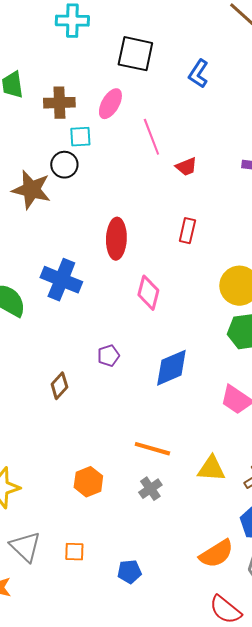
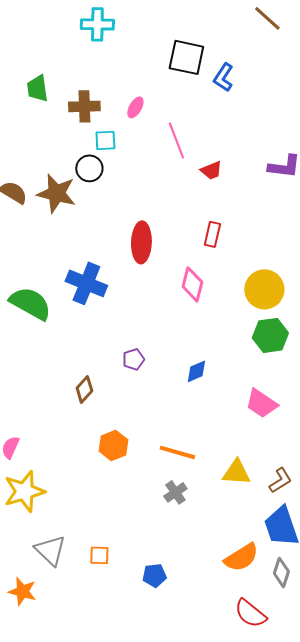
black square: (135, 54) -> (186, 57), moved
pink ellipse: (110, 104) -> (135, 107), size x0.7
pink diamond: (148, 293) -> (192, 284), moved
blue diamond: (171, 368) -> (196, 371), size x0.6
orange hexagon: (88, 482) -> (113, 445), moved

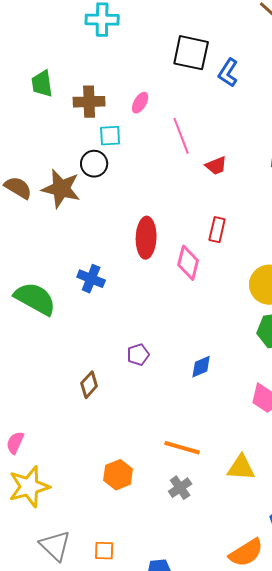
blue cross: (86, 283) -> (91, 279), size x0.7
pink diamond: (192, 284) -> (188, 263), moved
orange hexagon: (113, 445) -> (118, 475), moved

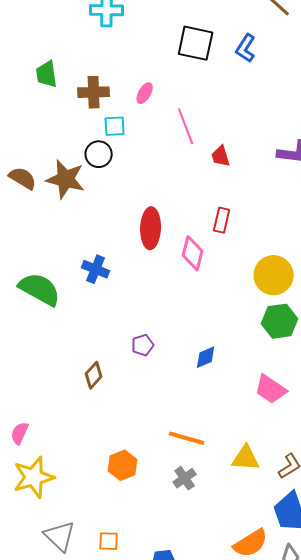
blue L-shape: (228, 73) -> (246, 48), moved
red trapezoid: (216, 166) -> (221, 156), turned 95

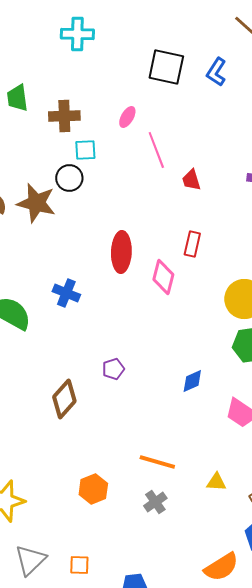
pink ellipse: (145, 93) -> (127, 117), moved
blue diamond: (206, 357) -> (192, 381), moved
brown diamond: (94, 375) -> (64, 399), size x1.4
yellow triangle: (246, 458) -> (216, 482), size x0.7
gray triangle: (60, 536) -> (30, 560), turned 32

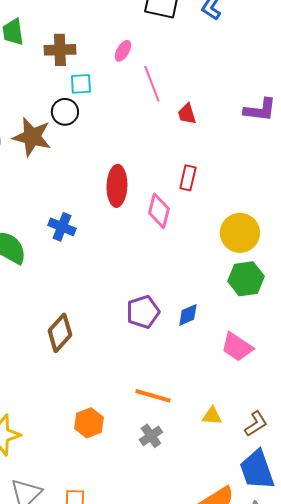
purple pentagon: (113, 369) -> (143, 312), moved, size x1.5

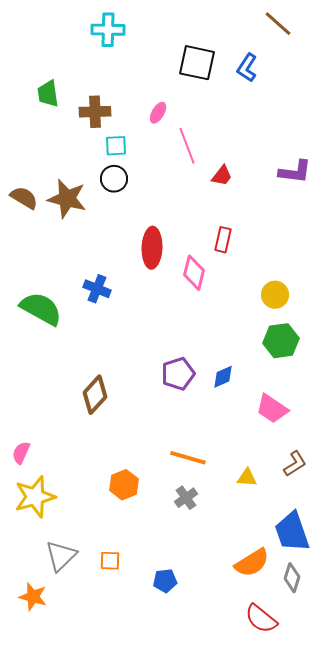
black circle: (65, 112) -> (114, 179), moved
red trapezoid: (187, 114) -> (222, 176), turned -125
yellow circle: (240, 233) -> (275, 295), size x0.7
brown L-shape: (256, 424) -> (295, 464), moved

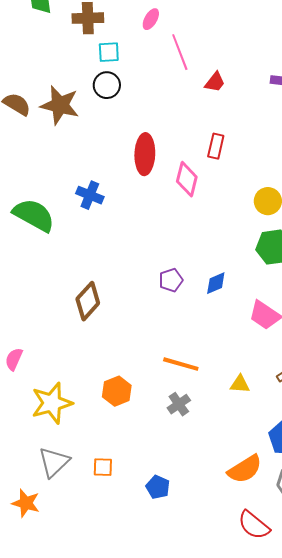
purple pentagon: (178, 374) -> (171, 280), size x0.7
yellow star: (35, 497) -> (52, 403), moved
blue pentagon: (165, 581) -> (158, 487), turned 30

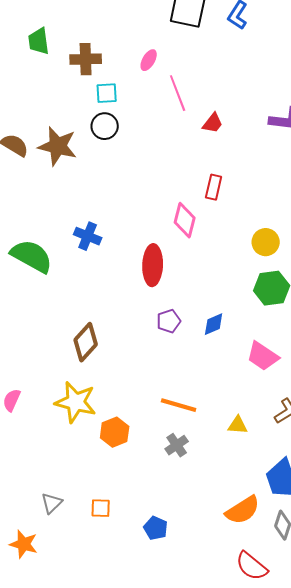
red ellipse: (145, 154) -> (153, 265), moved
yellow star: (52, 403) -> (76, 402), moved, turned 30
gray triangle: (54, 462) -> (52, 503), size x0.7

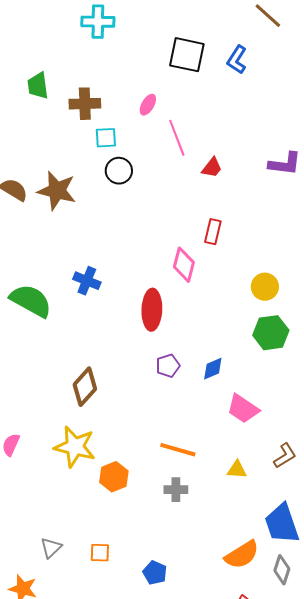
black circle: (105, 126) -> (119, 171), moved
pink trapezoid: (263, 356) -> (243, 409), moved
gray cross: (177, 445) -> (176, 490), turned 35

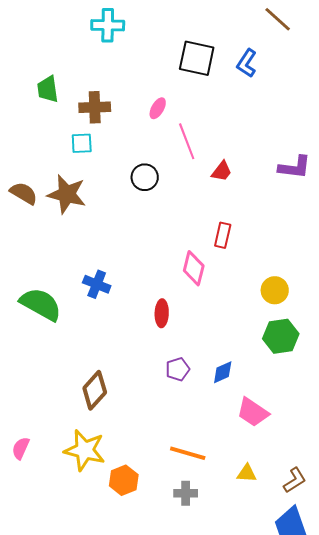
cyan square: (106, 138) -> (82, 143), moved
black circle: (119, 171) -> (145, 177), moved
red ellipse: (152, 310) -> (162, 313), size x0.7
brown L-shape: (285, 456) -> (295, 480), moved

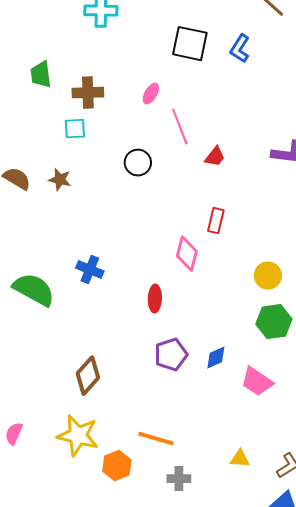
brown star: (67, 194) -> (60, 180), size x0.6
purple pentagon: (178, 369) -> (171, 355), size x1.4
pink trapezoid: (253, 412) -> (257, 382), moved
orange line: (188, 453) -> (156, 439), moved

